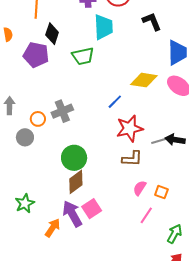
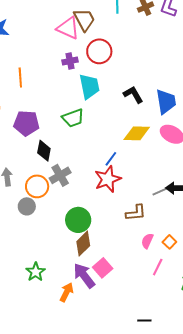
black L-shape: (152, 21) -> (133, 95), moved
black diamond: (52, 34) -> (44, 151), moved
orange circle: (38, 119) -> (37, 186), size x1.5
red star: (130, 128) -> (108, 179), moved
orange square: (161, 192) -> (169, 242), turned 32

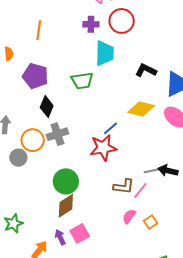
black L-shape: (133, 95) -> (146, 70), turned -45
pink line: (158, 267) -> (140, 190), moved
purple arrow: (84, 276) -> (60, 237), size x0.6

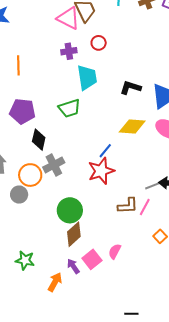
red circle: (122, 21) -> (99, 43), size x0.6
pink semicircle: (129, 216) -> (115, 251), moved
green star: (13, 223) -> (25, 260), turned -30

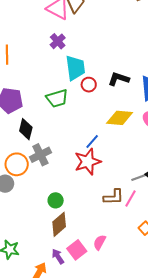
red circle: (99, 43) -> (89, 85), moved
purple cross: (69, 51) -> (58, 41), turned -35
green circle: (70, 210) -> (56, 200), size x0.6

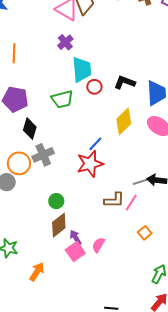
yellow diamond: (120, 118) -> (124, 121), turned -52
purple arrow: (58, 256) -> (76, 237), moved

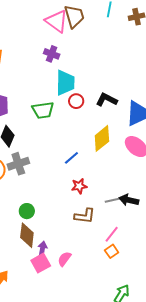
purple cross: (65, 42) -> (52, 54), turned -35
red star: (90, 164) -> (79, 186), moved, size x0.6
pink line: (131, 203) -> (112, 234), moved
brown diamond: (59, 225) -> (27, 235), turned -50
purple arrow: (76, 237) -> (42, 249), turned 35

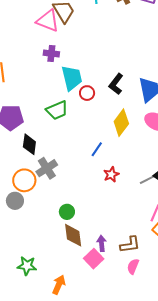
black L-shape: (107, 100) -> (116, 84), turned -65
brown L-shape: (85, 216) -> (130, 245), moved
purple arrow: (42, 249) -> (102, 243), moved
pink semicircle: (64, 259) -> (133, 266), moved

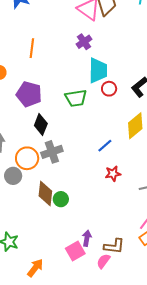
purple cross: (51, 53) -> (84, 42), turned 35
brown diamond: (73, 235) -> (45, 193), moved
pink semicircle: (133, 266) -> (103, 261), moved

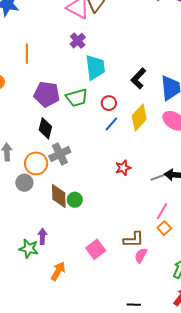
red circle: (109, 89) -> (109, 103), moved
purple pentagon: (29, 94) -> (47, 94), moved
blue line: (105, 146) -> (111, 124), moved
purple arrow: (87, 238) -> (42, 236), moved
pink semicircle: (103, 261) -> (141, 255), moved

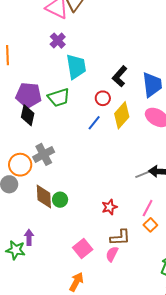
red circle: (109, 103) -> (103, 98), moved
black diamond: (45, 128) -> (28, 115), moved
red star: (123, 168) -> (110, 207), moved
pink semicircle: (141, 255) -> (112, 254), moved
orange arrow: (58, 271) -> (76, 282), moved

